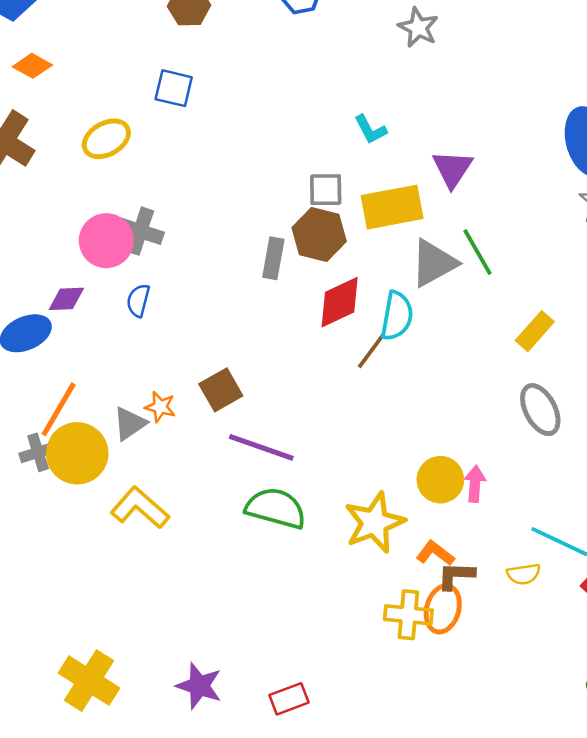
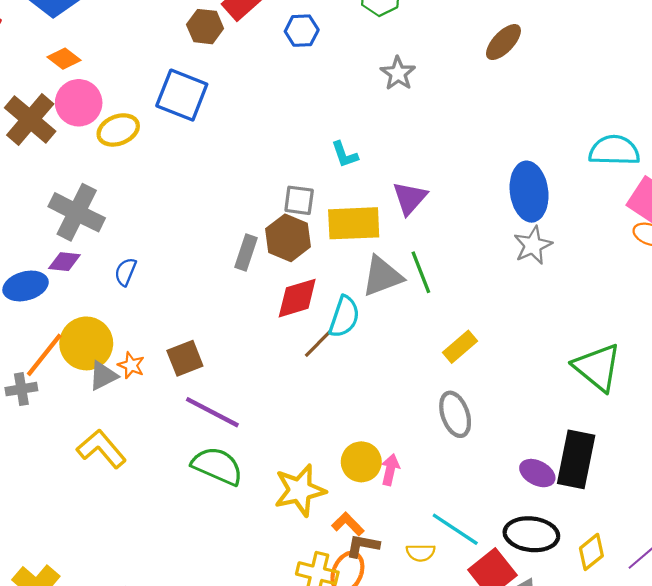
blue square: (174, 88) -> (182, 95), size x1.5
gray cross: (140, 231) -> (77, 212), moved, size x1.4
pink circle: (106, 241) -> (79, 103), moved
yellow circle: (77, 453) -> (86, 343), moved

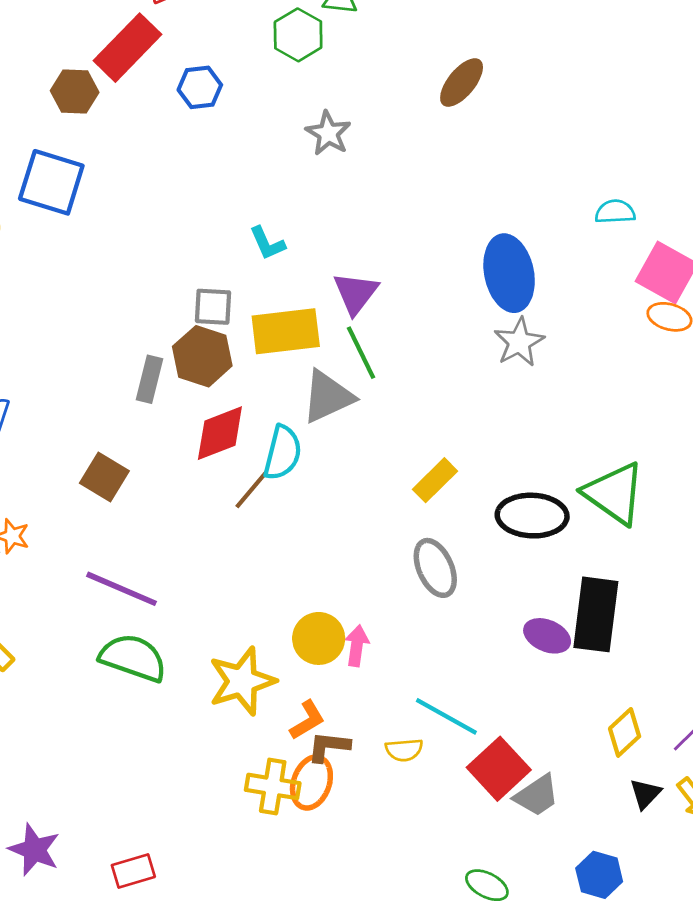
cyan semicircle: (614, 150) -> (615, 212), size x0.6
green line: (421, 272) -> (361, 353), moved
brown square: (185, 358) -> (104, 477), moved, turned -33
orange L-shape: (348, 524) -> (307, 720), turned 108
black ellipse: (531, 534) -> (532, 516), moved

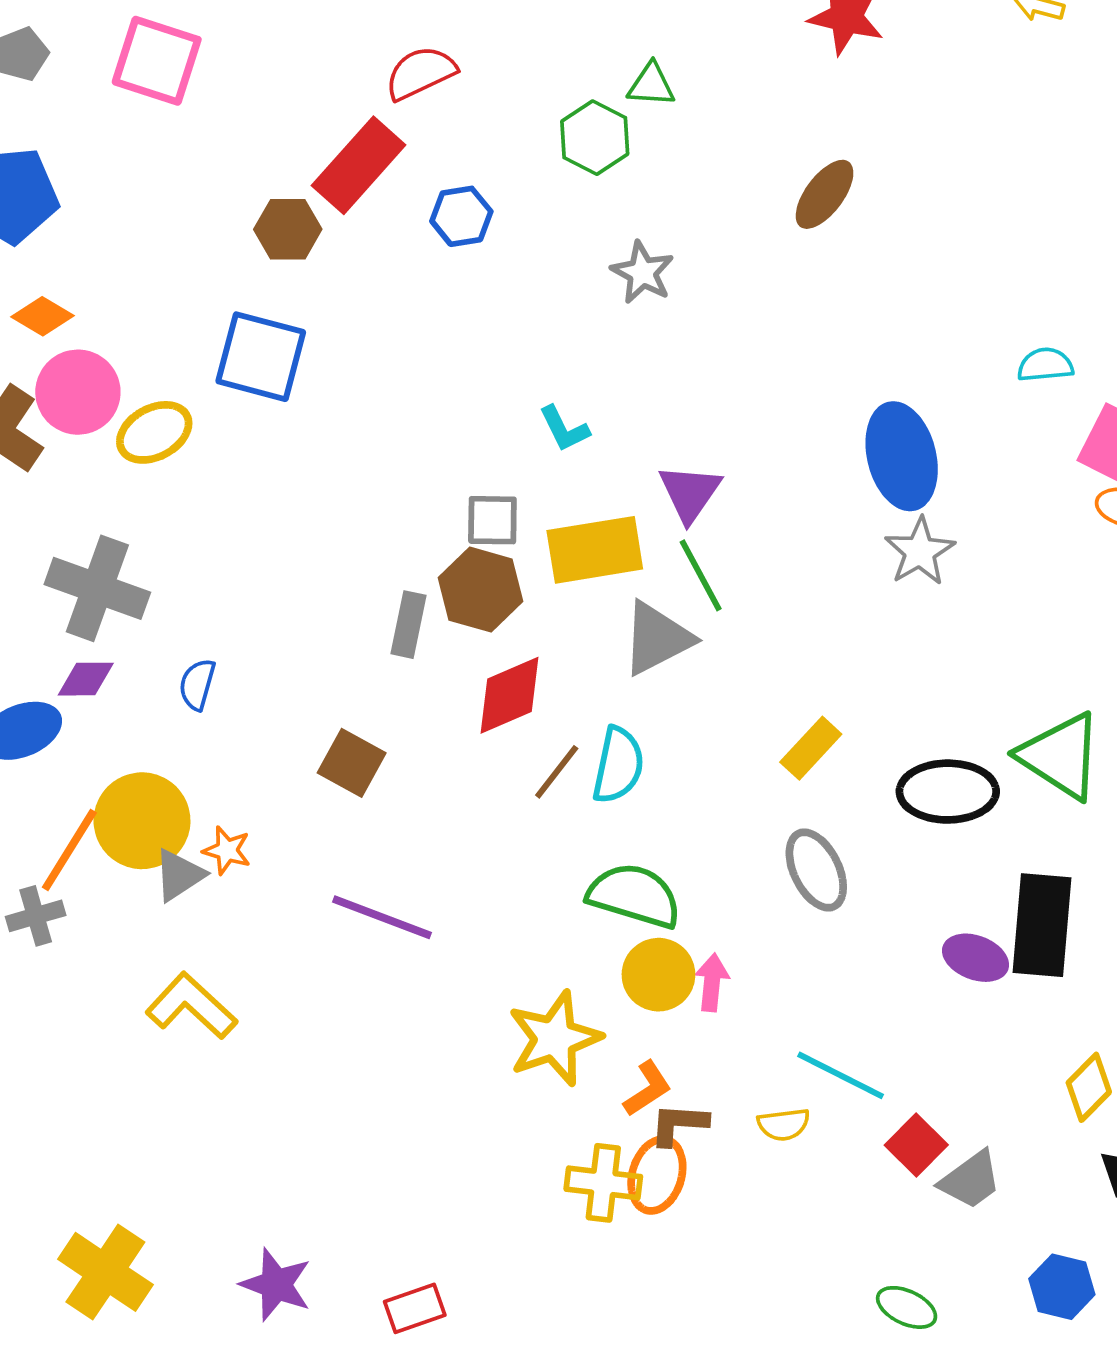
cyan semicircle: (283, 453) -> (618, 765), moved
green semicircle: (133, 658) -> (634, 896), moved
red square: (499, 769) -> (916, 1145), size x0.7

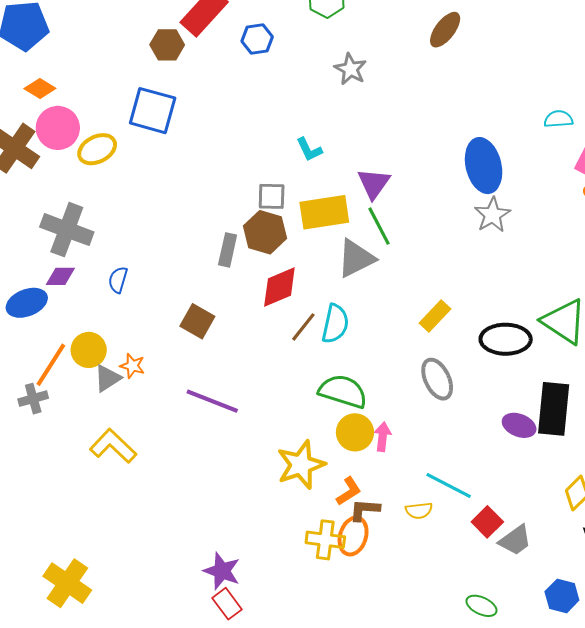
yellow circle: (142, 821) -> (89, 350), size x0.7
purple star: (276, 1285) -> (222, 571), moved
red rectangle: (415, 1308) -> (227, 604), turned 72

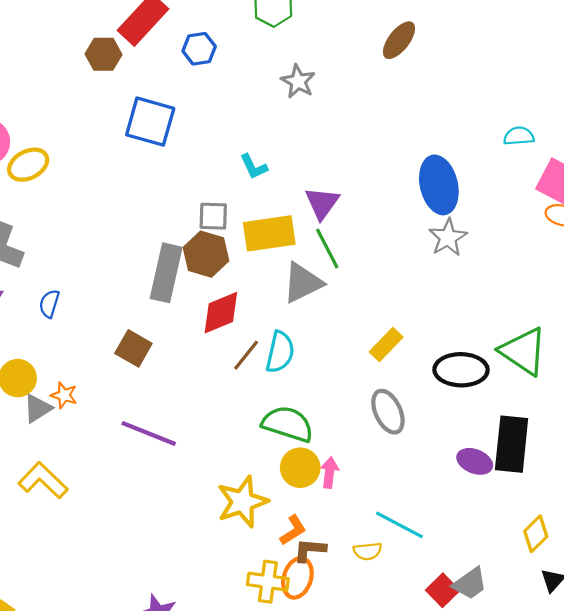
blue square: (153, 111) -> (150, 122), moved
gray rectangle: (228, 250) -> (166, 273), size x1.6
red square: (487, 522) -> (443, 590), moved

